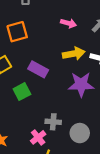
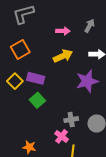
yellow arrow: (74, 54) -> (63, 56), moved
purple rectangle: (38, 69) -> (36, 78), moved

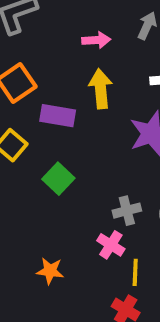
yellow arrow: (63, 56) -> (101, 89), turned -66
purple rectangle: (36, 78) -> (58, 116), moved

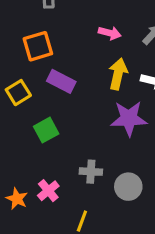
yellow arrow: (101, 89) -> (118, 74), moved
pink cross: (111, 245) -> (48, 191), moved

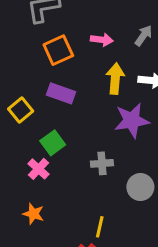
orange square: (38, 46) -> (58, 50), moved
gray cross: (91, 172) -> (102, 163), moved
pink cross: (48, 191) -> (39, 169), moved

